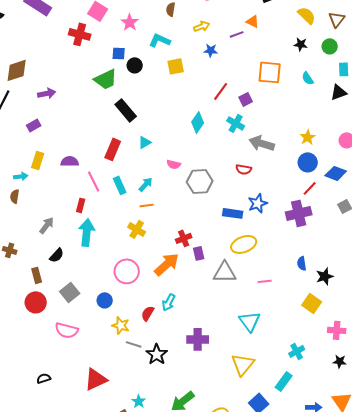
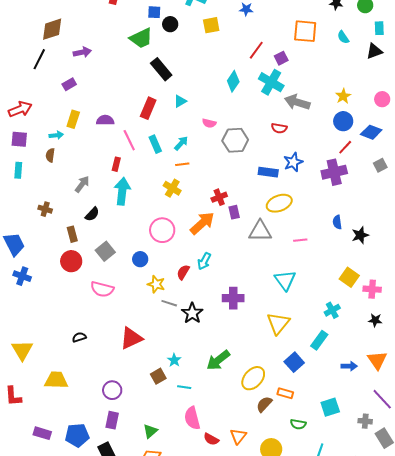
cyan cross: (236, 123) -> (271, 82), size x1.4
yellow square: (312, 303) -> (349, 277), moved

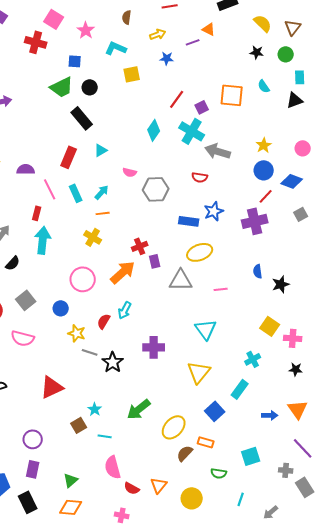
black circle: (170, 24) -> (90, 87), moved
orange square: (305, 31) -> (232, 95), moved

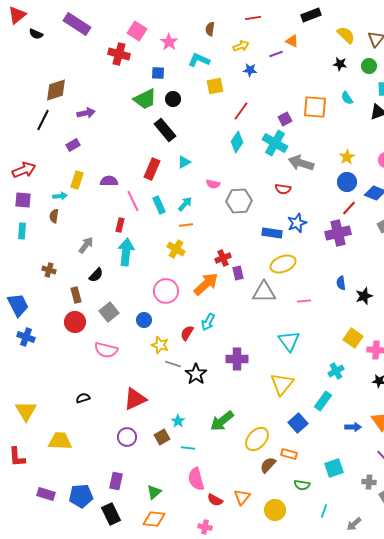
red line: (177, 99) -> (241, 111), moved
purple circle: (33, 439) -> (127, 437), moved

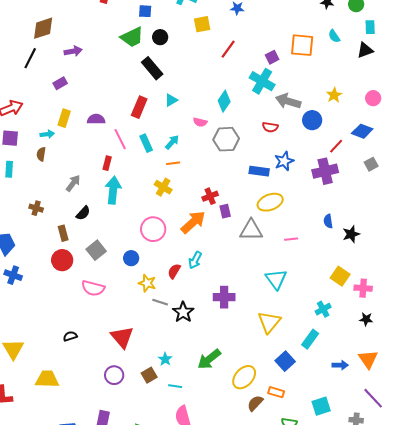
cyan diamond: (237, 142) -> (224, 101), moved
blue circle: (347, 182) -> (312, 120), moved
red triangle: (135, 399) -> (122, 337), turned -45

